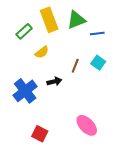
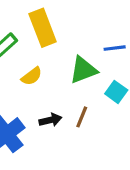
green triangle: (76, 20) -> (83, 70), moved
brown line: (75, 66) -> (82, 117), moved

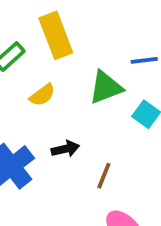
brown line: (82, 117) -> (104, 176), moved

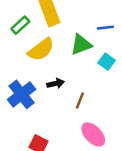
yellow semicircle: (42, 95) -> (41, 49), size x1.6

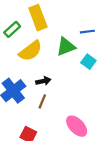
brown line: (80, 100) -> (42, 101), moved

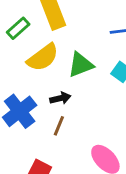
green triangle: (66, 47) -> (81, 65), moved

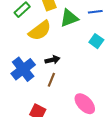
green triangle: (81, 65) -> (69, 18), moved

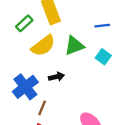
green triangle: (69, 18) -> (74, 46), moved
brown line: (51, 80) -> (42, 108), moved

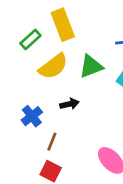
blue cross: (25, 87) -> (32, 116), size x0.7

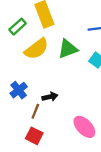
black arrow: (69, 104) -> (50, 97), moved

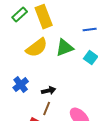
green rectangle: (18, 27) -> (20, 15), moved
brown line: (35, 111) -> (47, 109), moved

